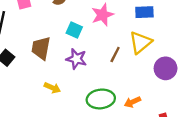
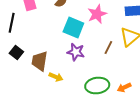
cyan square: (74, 30) -> (73, 28), size x1.5
brown trapezoid: (41, 48) -> (40, 61), moved

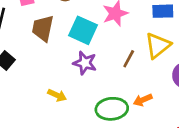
brown trapezoid: (40, 61) -> (43, 28), moved
orange arrow: (124, 87) -> (143, 100), moved

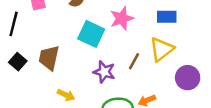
brown trapezoid: (43, 28) -> (49, 58), moved
purple star: (85, 63) -> (104, 72), moved

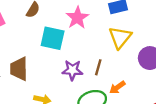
brown line: (134, 61) -> (98, 67), moved

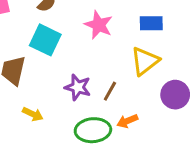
pink star: (77, 18) -> (99, 25), turned -30
cyan square: (53, 38) -> (45, 40), moved

